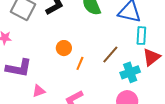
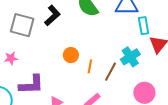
brown line: (110, 54) -> (110, 72), moved
cyan cross: (130, 72) -> (130, 57), moved

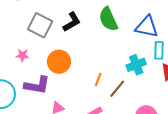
orange circle: (71, 55) -> (59, 62), moved, size x1.5
cyan cross: (130, 57) -> (136, 65), moved

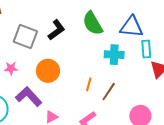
cyan cross: (136, 65) -> (114, 55), moved, turned 30
purple L-shape: (37, 85) -> (29, 97), turned -136

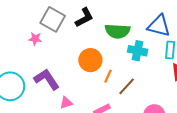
green semicircle: (93, 23) -> (117, 31), moved, turned -65
pink star: (11, 68) -> (35, 39), moved
orange circle: (48, 71) -> (90, 60), moved

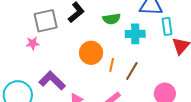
gray square: (53, 19) -> (46, 21), turned -30
green semicircle: (117, 31) -> (112, 19), size x0.7

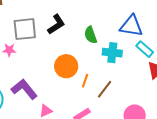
green semicircle: (112, 19) -> (91, 35), turned 72
cyan rectangle: (167, 26) -> (145, 49), turned -48

